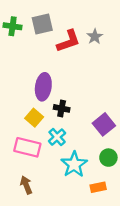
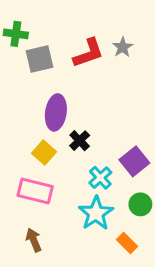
gray square: (42, 24) -> (40, 59), moved
black cross: (62, 108) -> (80, 141), turned 35
cyan cross: (57, 137) -> (100, 178), moved
orange rectangle: (98, 187) -> (127, 243), turned 56

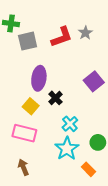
purple square: (134, 161) -> (94, 81), moved

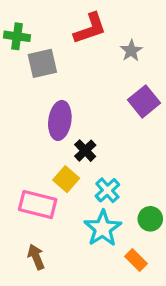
red L-shape: (62, 37) -> (90, 28), moved
purple square: (94, 81) -> (144, 101), moved
yellow square: (31, 106) -> (66, 179), moved

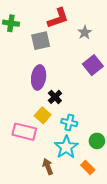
gray square: (42, 63) -> (41, 41), moved
cyan cross: (107, 190) -> (69, 123), turned -35
brown arrow: (36, 257) -> (48, 167), moved

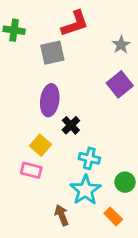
gray star: (85, 32) -> (121, 45), moved
yellow square: (43, 115) -> (40, 145), moved
pink rectangle: (24, 132) -> (31, 170), size x0.7

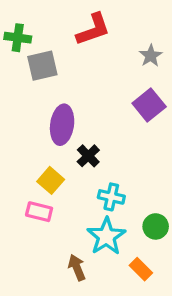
gray square: (52, 53) -> (42, 66), moved

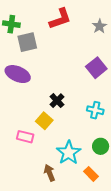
gray star: (151, 56) -> (99, 26), moved
purple ellipse: (62, 125) -> (18, 74), moved, turned -75
yellow square: (51, 180) -> (44, 121), moved
cyan cross: (111, 197) -> (95, 110), moved

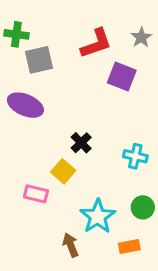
red L-shape: (60, 19) -> (96, 43), moved
purple square: (96, 68) -> (122, 77), moved, turned -30
orange rectangle: (91, 174) -> (129, 247), turned -56

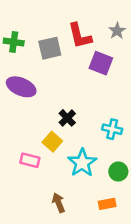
green cross: (16, 34) -> (14, 42), moved
red L-shape: (96, 43) -> (80, 36), turned 96
gray square: (39, 60) -> (50, 48), moved
cyan star: (98, 216) -> (82, 163), moved

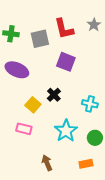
purple square: (101, 63) -> (66, 62), moved
yellow square: (52, 142) -> (33, 105), moved

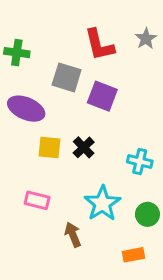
gray square: (40, 39) -> (67, 77), moved, turned 30
yellow square: (33, 105) -> (49, 147), moved, turned -35
brown arrow: (47, 163) -> (73, 235), moved

